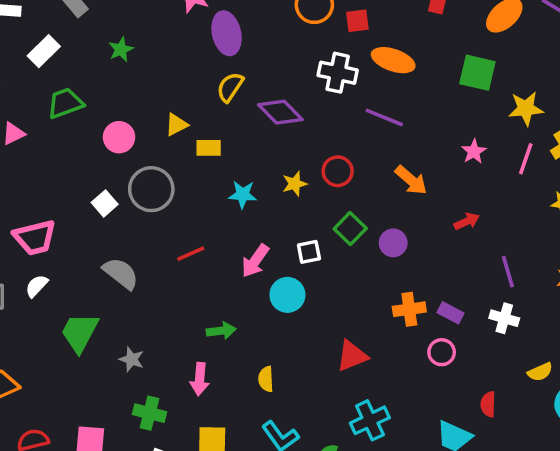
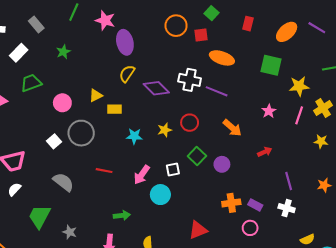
white cross: (338, 73) -> (190, 80), moved
red line: (191, 254) -> (104, 171), turned 35

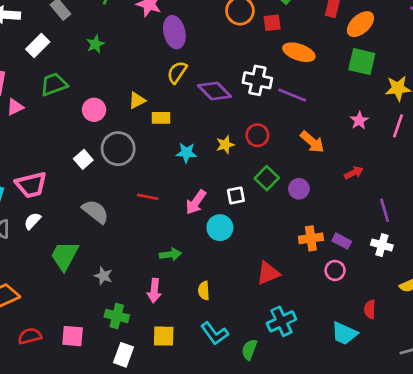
orange ellipse: (287, 32) -> (360, 24), moved

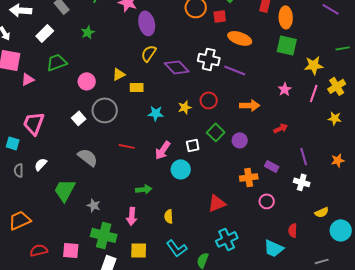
orange ellipse: (360, 24) -> (286, 17), turned -50
orange arrow: (312, 142) -> (250, 105), turned -42
pink trapezoid: (31, 185) -> (34, 123), moved, turned 125
purple rectangle: (342, 241) -> (272, 166), moved
green cross: (117, 316) -> (104, 235), size x1.4

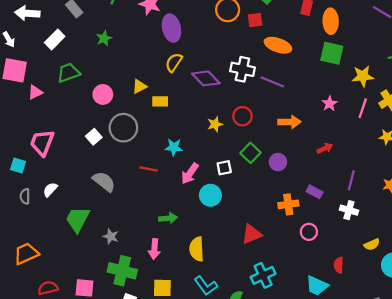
cyan star: (156, 113) -> (174, 147), moved
purple line: (304, 156) -> (351, 180), turned 30
yellow semicircle: (169, 216) -> (197, 249), size x1.5

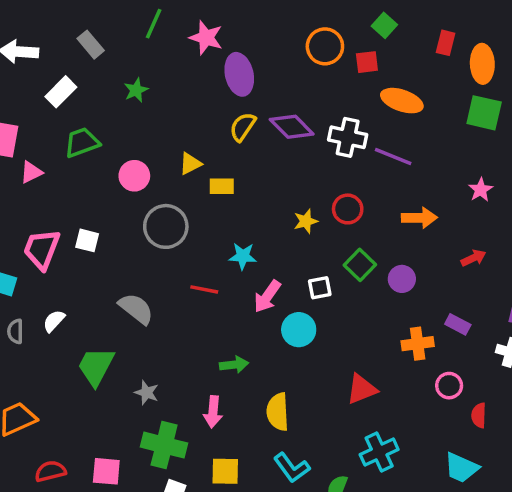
purple diamond: (206, 78) -> (292, 127), moved
white square: (94, 137) -> (87, 240), moved, turned -35
red semicircle: (339, 265) -> (479, 415), moved

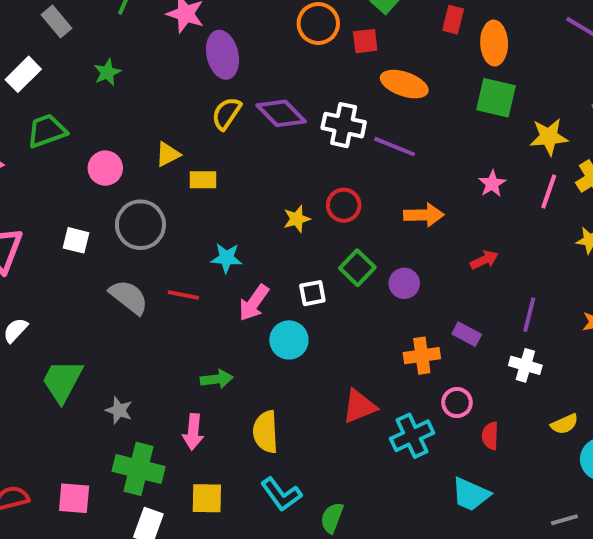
white square: (87, 240) -> (76, 240), moved
gray semicircle: (136, 309) -> (129, 297), moved
cyan cross: (379, 452) -> (412, 436), moved

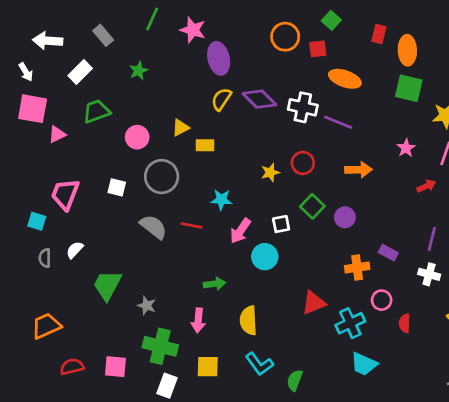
red arrow: (484, 260) -> (426, 186), moved
cyan trapezoid: (471, 494) -> (364, 364), moved

